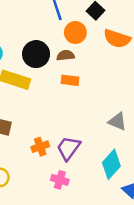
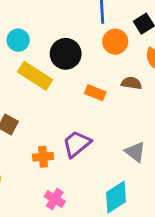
brown semicircle: (66, 55) -> (131, 83), moved
purple trapezoid: (68, 148) -> (77, 144), moved

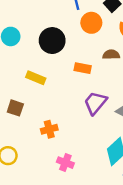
yellow rectangle: (35, 76) -> (36, 78), moved, size x0.7
purple trapezoid: (77, 144) -> (95, 103), moved

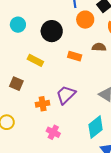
purple trapezoid: (95, 103) -> (66, 95), moved

